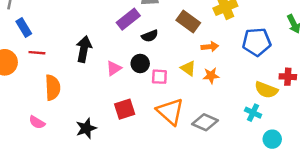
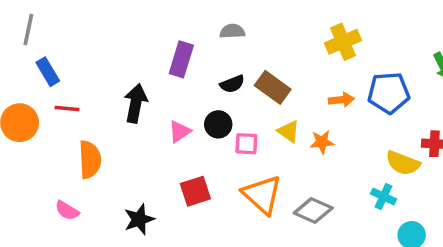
purple rectangle: (128, 19) -> (181, 59), moved, turned -35
brown rectangle: (188, 22) -> (273, 87), moved
orange arrow: (210, 47) -> (341, 100), moved

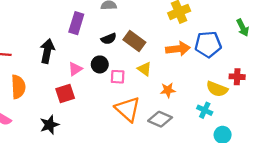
orange arrow: (341, 100) -> (178, 49), size x1.5
orange star: (322, 142) -> (168, 90), moved
red square: (195, 191) -> (65, 93), moved

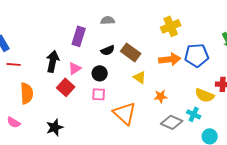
pink triangle: (75, 69) -> (75, 68), moved
pink square: (118, 77) -> (99, 94), moved
red square: (65, 93) -> (66, 87), moved, turned -30
gray diamond: (160, 119) -> (172, 122), moved

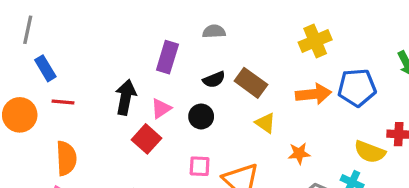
orange semicircle: (27, 93) -> (66, 158), moved
pink square: (99, 94) -> (200, 166), moved

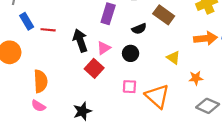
brown rectangle: (251, 83) -> (164, 15), moved
black arrow: (126, 97) -> (80, 41), turned -30
red line: (63, 102) -> (48, 30), moved

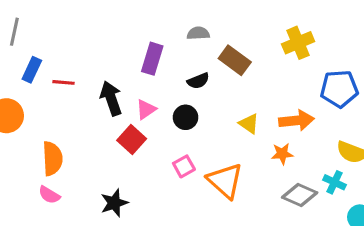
blue rectangle: (27, 21) -> (32, 70), turned 56
orange arrow: (205, 38) -> (296, 120), moved
pink square: (129, 87) -> (184, 166), turned -32

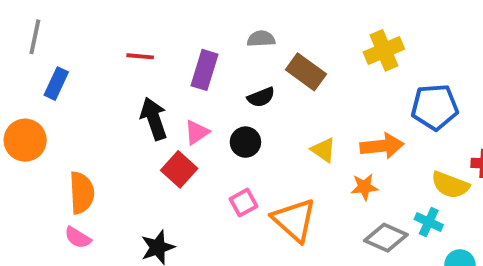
red line: (63, 82) -> (140, 56), moved

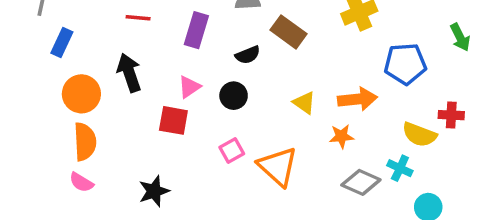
black arrow: (154, 119) -> (129, 73), moved
orange circle: (25, 140) -> (81, 94), moved
red square: (179, 169) -> (173, 120), turned -32

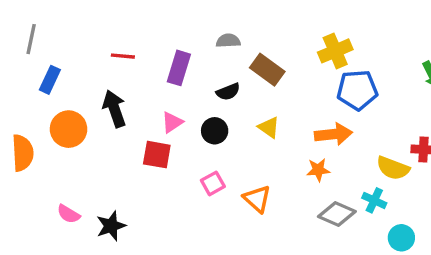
blue pentagon: (405, 64) -> (357, 90), moved
yellow triangle: (304, 103) -> (269, 127), moved
orange semicircle: (85, 142) -> (23, 153), moved
orange triangle: (278, 166) -> (257, 199), size x0.7
black star: (154, 191) -> (111, 226), moved

